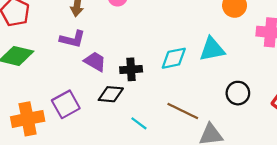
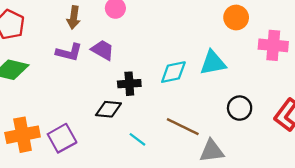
purple trapezoid: (95, 62) -> (103, 50), moved
purple square: (66, 104) -> (62, 138), moved

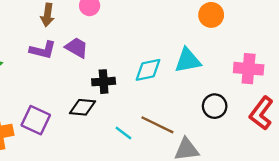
pink cross: (273, 45) -> (249, 69), moved
purple square: (62, 138) -> (36, 120), moved, turned -36
cyan line: (137, 139) -> (123, 133), moved

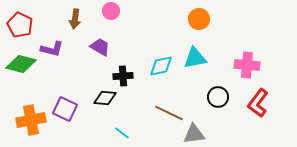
orange circle: (211, 15) -> (199, 19), moved
purple L-shape: (43, 50) -> (52, 49), moved
cyan line: (123, 133) -> (122, 133), moved

